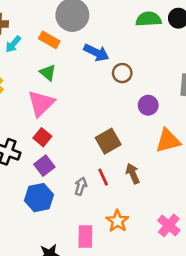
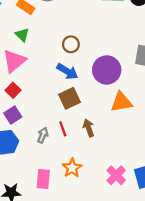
blue arrow: (96, 53) -> (67, 71), moved
brown circle: (122, 73) -> (71, 44), moved
purple circle: (148, 105) -> (107, 70), size x1.6

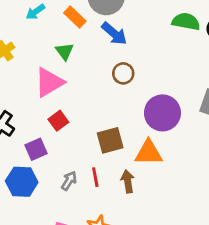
blue arrow: (67, 71) -> (114, 34), moved
red square: (13, 90) -> (58, 121), moved
orange triangle: (121, 102) -> (149, 153), moved

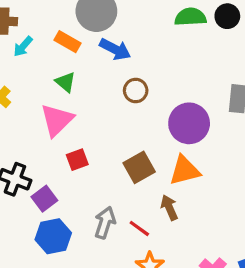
red square: (58, 121) -> (77, 160), turned 30
purple square: (36, 149) -> (44, 199), moved
red line: (95, 177) -> (139, 228), moved, turned -30
gray arrow: (69, 181) -> (105, 223), size x1.4

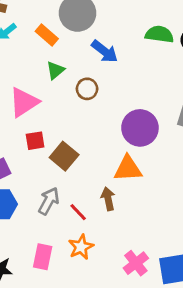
blue arrow: (115, 49) -> (105, 51), moved
green triangle: (66, 82) -> (55, 70), moved, turned 30
brown circle: (136, 91) -> (87, 89), moved
brown square: (139, 167) -> (64, 156), moved, turned -32

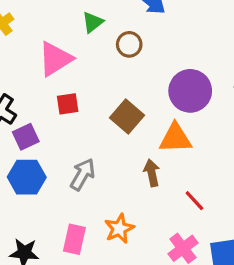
brown square: (64, 156) -> (127, 117), moved
red line: (78, 212) -> (194, 201), moved

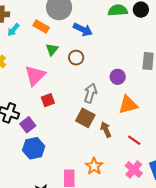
purple circle: (190, 91) -> (118, 77), size x0.6
brown square: (127, 117) -> (85, 118), moved
orange triangle: (175, 138) -> (128, 105), moved
gray arrow: (83, 174) -> (90, 93), moved

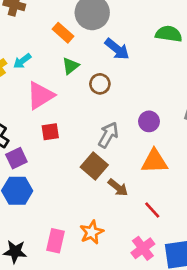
cyan arrow: (13, 30) -> (22, 61), moved
brown arrow: (106, 130) -> (118, 187), turned 140

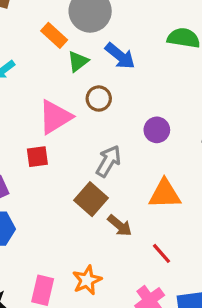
green triangle: (71, 66) -> (78, 61), moved
pink triangle: (40, 95) -> (55, 117), moved
purple circle: (149, 121) -> (157, 130), moved

